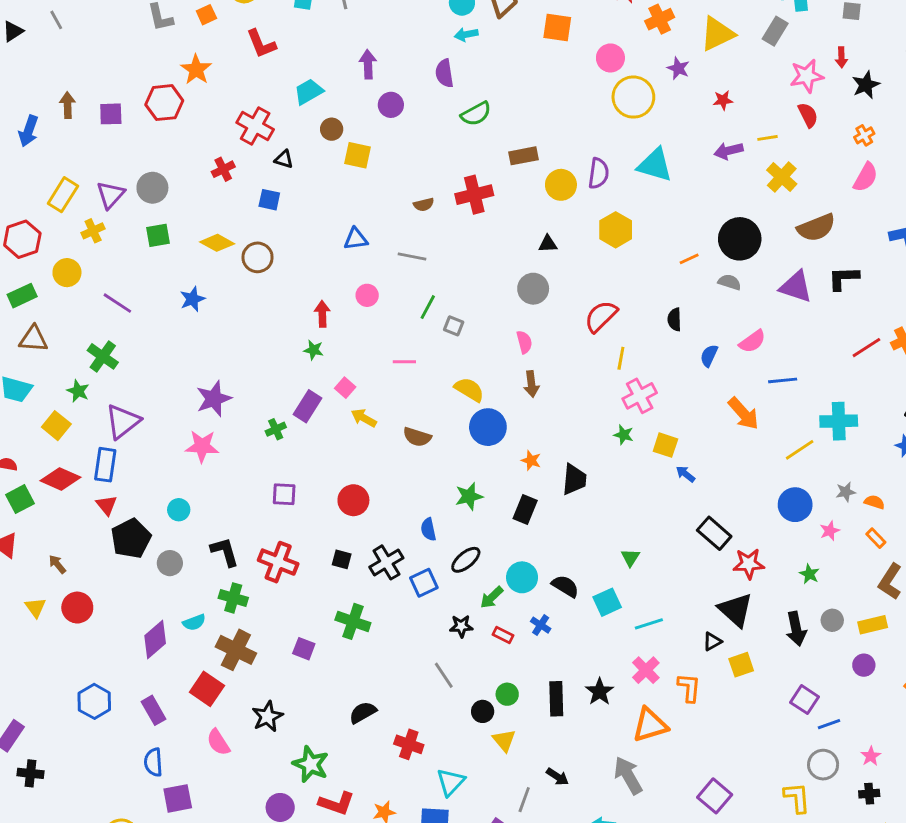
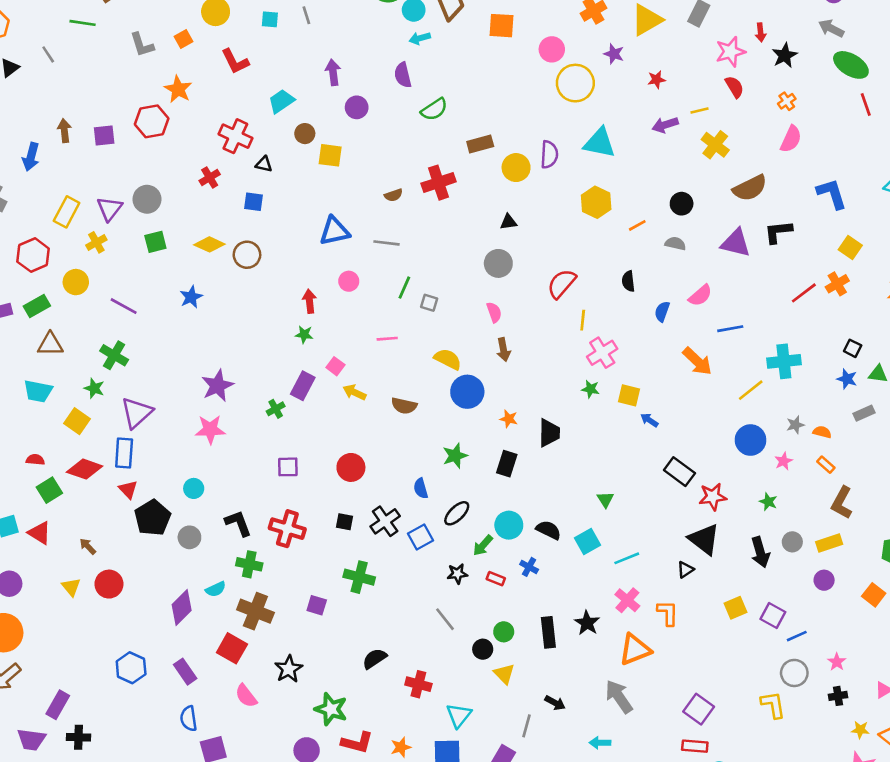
yellow hexagon: (616, 230) -> (596, 202), moved
blue triangle: (356, 239) -> (334, 231), size x1.4
black circle: (740, 239) -> (682, 204), size x0.6
yellow square: (741, 665) -> (736, 608), moved

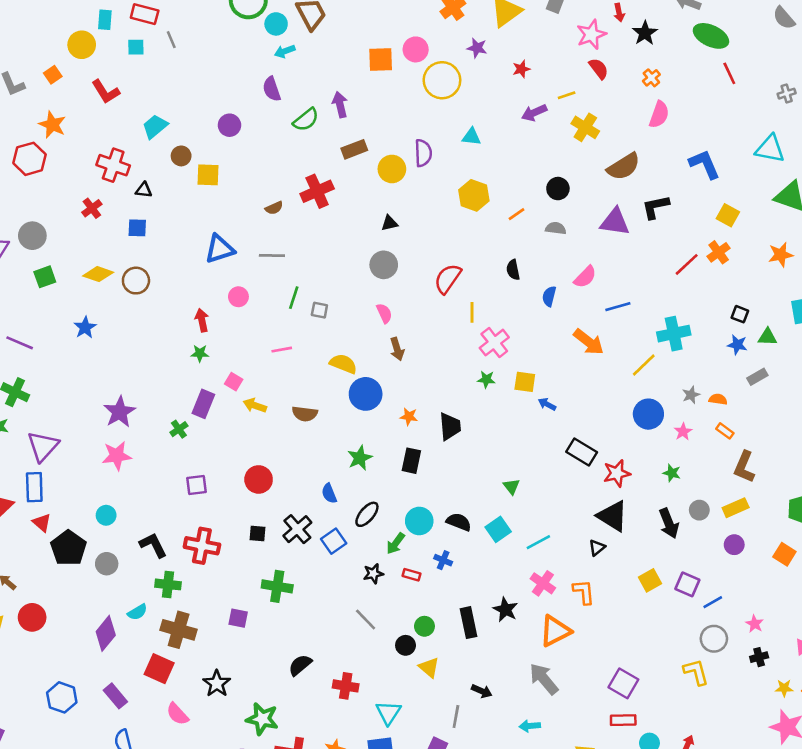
orange square: (501, 26) -> (381, 59), moved
purple arrow: (333, 72) -> (340, 105), moved
cyan triangle: (600, 143) -> (472, 137), size x0.6

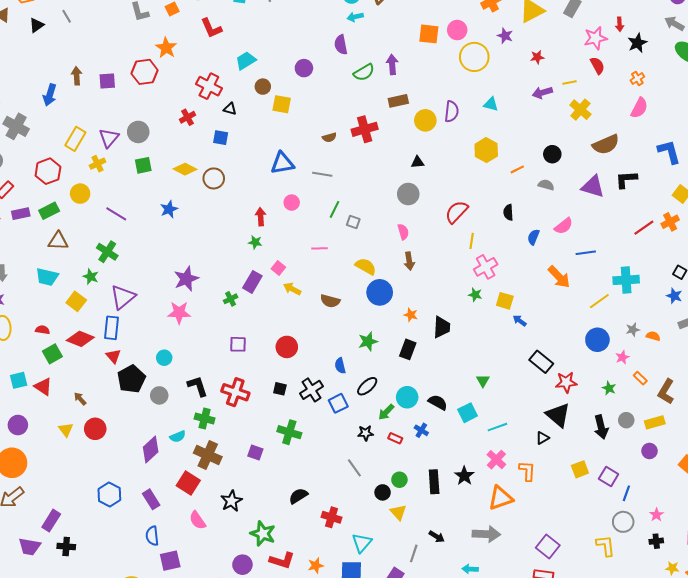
orange rectangle: (725, 431) -> (640, 378), moved
blue line: (713, 602) -> (626, 493), turned -49
gray arrow: (544, 679) -> (486, 534), turned 124

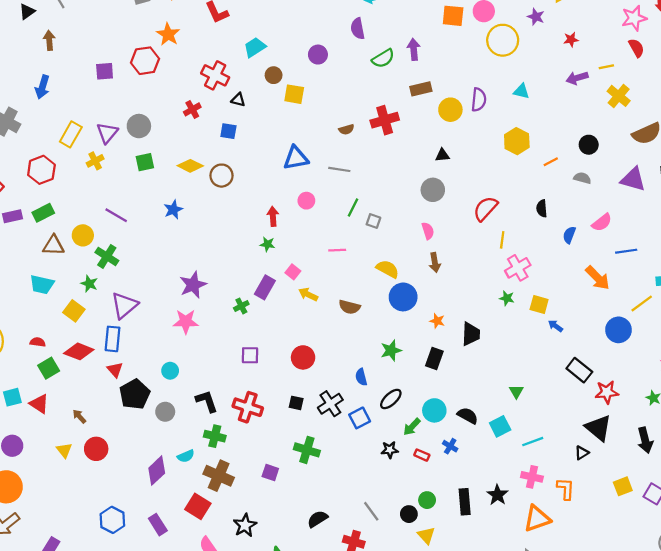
brown arrow: (77, 76) -> (49, 40), moved
yellow circle: (80, 194) -> (83, 235), moved
blue circle: (597, 340) -> (618, 330), moved
pink cross: (496, 460) -> (532, 477), turned -30
gray line: (354, 468) -> (371, 511), moved

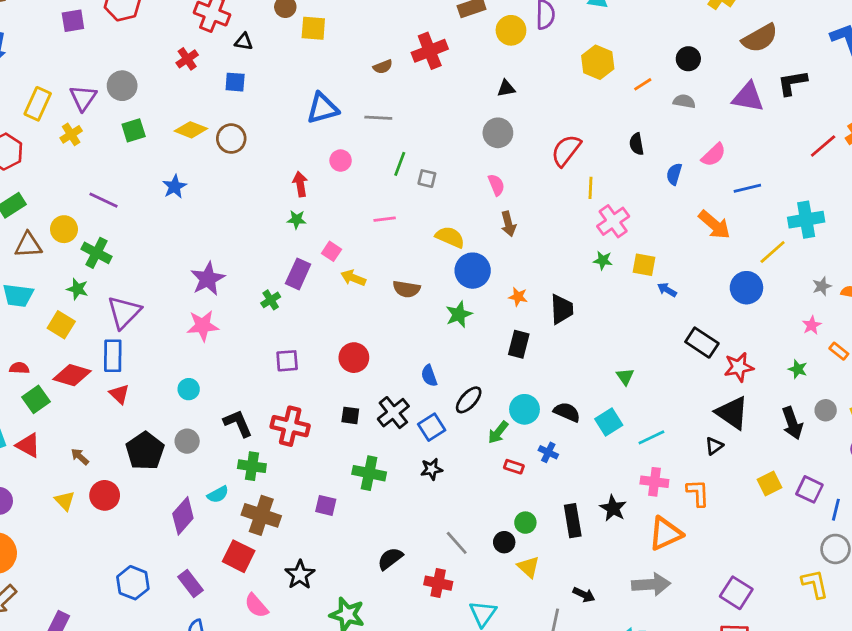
green star: (391, 350) -> (459, 314), moved
black pentagon: (135, 394) -> (145, 451), moved
black star: (390, 450) -> (432, 469), moved

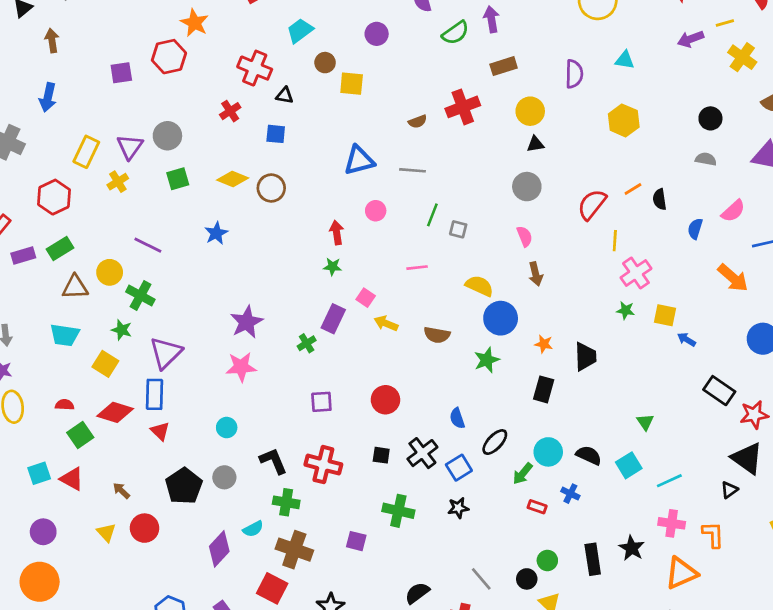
yellow circle: (511, 30) -> (530, 111), moved
orange line: (643, 84) -> (633, 189), moved

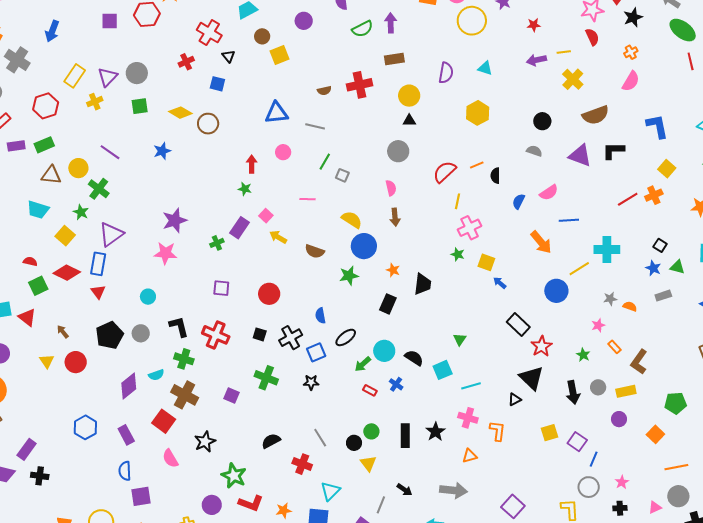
yellow square: (352, 84) -> (279, 55), turned -36
black triangle: (285, 95) -> (228, 56), turned 32
red star: (754, 415) -> (541, 346), turned -30
orange triangle: (681, 573) -> (470, 456), size x0.6

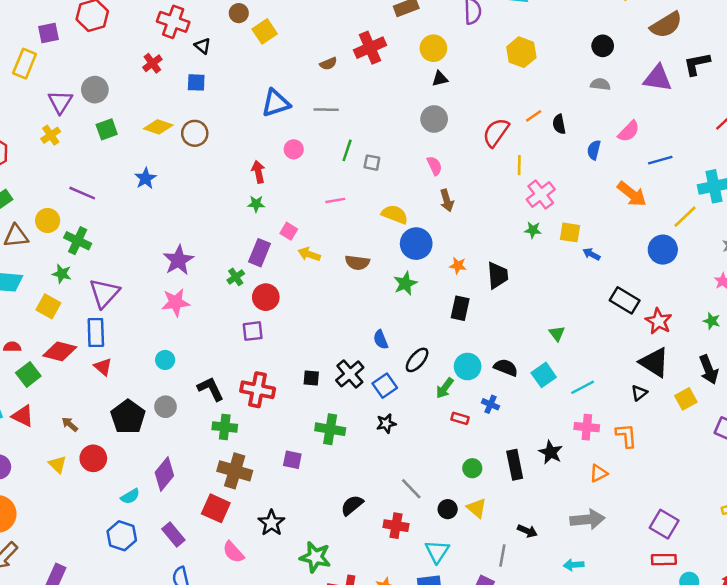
yellow rectangle: (75, 76) -> (25, 64), moved
red circle: (269, 294) -> (266, 297), moved
cyan semicircle: (156, 375) -> (130, 496), moved
yellow square: (549, 433) -> (686, 399), moved
black circle: (354, 443) -> (448, 509), moved

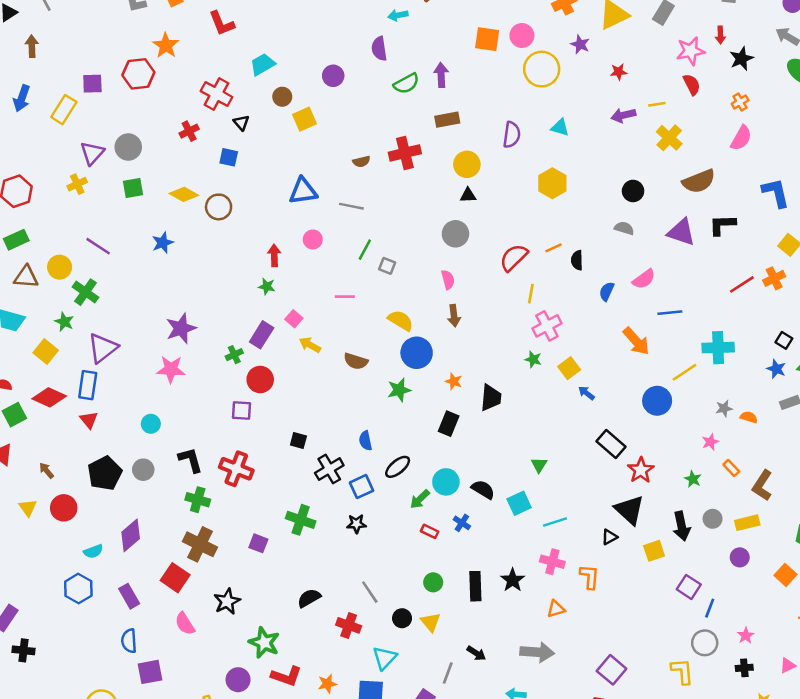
yellow square: (570, 232) -> (569, 368), turned 35
black square: (311, 378) -> (298, 440), moved

